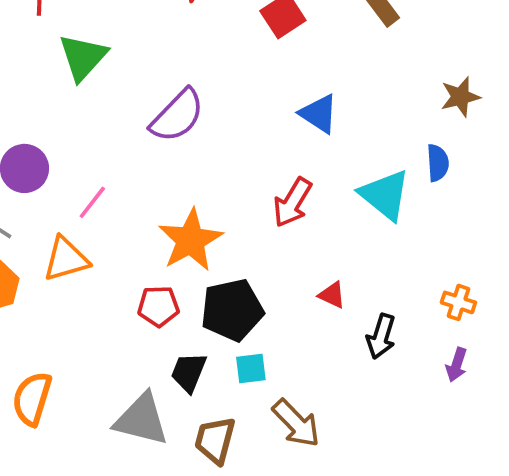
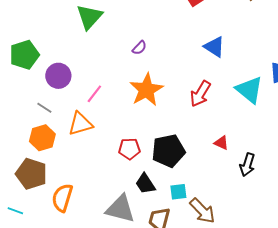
purple semicircle: (177, 116) -> (139, 48), size x0.5
orange star: (190, 240) -> (146, 90), moved
cyan square: (251, 368) -> (178, 192), moved
black trapezoid: (189, 372) -> (145, 184), turned -55

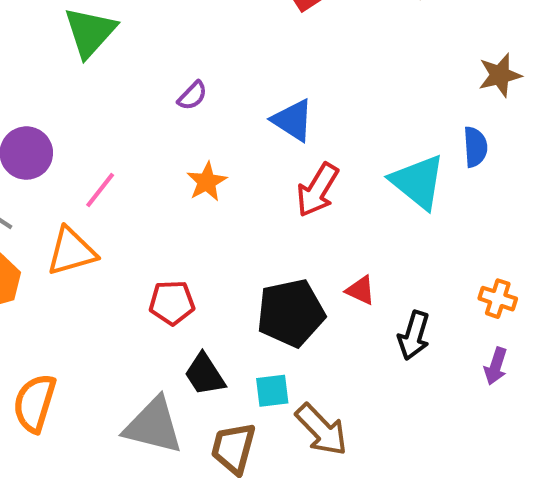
blue triangle: (214, 47) -> (293, 120), moved
orange star: (146, 90) -> (207, 182), size x0.6
black pentagon: (168, 151) -> (291, 313), moved

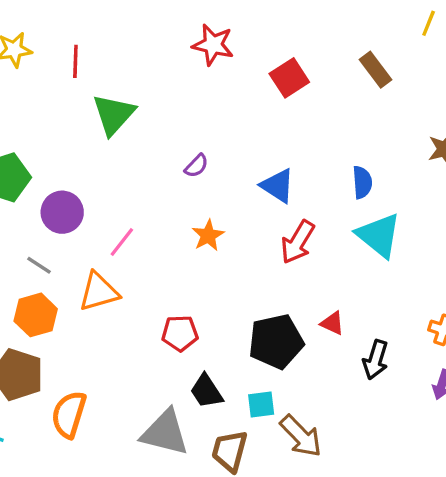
blue semicircle: (475, 147) -> (362, 182), moved

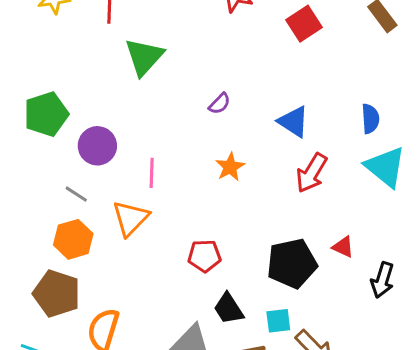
pink line: (122, 242) -> (152, 173), turned -36
orange triangle: (99, 292) -> (131, 218), turned -30

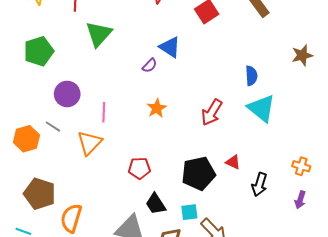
green pentagon: (46, 114) -> (39, 51), moved
blue triangle: (293, 122) -> (170, 47), moved
orange hexagon: (73, 239) -> (26, 139), moved

